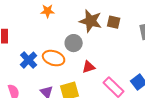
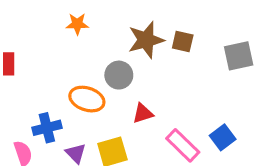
brown star: (91, 21) -> (146, 40), turned -30
blue cross: (29, 60) -> (47, 128), moved, turned 30

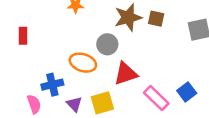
red triangle: (143, 113) -> (126, 74), size x1.5

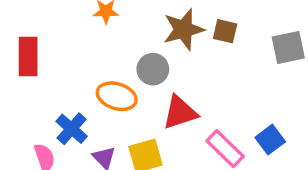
red rectangle: (23, 36) -> (28, 56), size x1.5
blue cross: (52, 85) -> (72, 129), turned -35

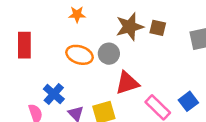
orange ellipse: (117, 96) -> (80, 55), moved

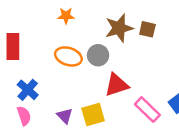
blue cross: (54, 94) -> (28, 90), moved

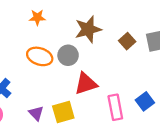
brown square: (147, 29) -> (127, 41), moved, turned 35
pink rectangle: (147, 110) -> (115, 107), turned 35

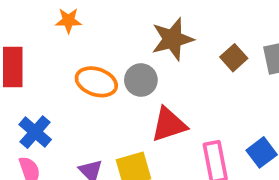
orange star: (37, 17) -> (68, 21), moved

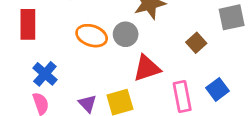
brown square: (234, 58) -> (196, 43), moved

